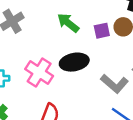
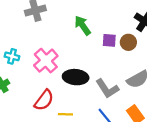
black ellipse: (74, 62) -> (76, 77), moved

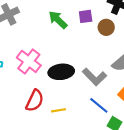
purple square: (109, 40) -> (86, 16), moved

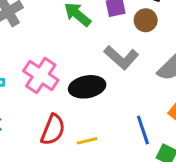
gray L-shape: (94, 77) -> (121, 57), moved
blue line: (99, 105) -> (143, 130), turned 36

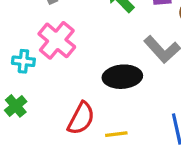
pink cross: (41, 76) -> (57, 40), moved

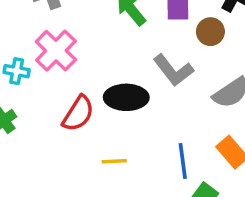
red semicircle: (81, 118) -> (78, 114), moved

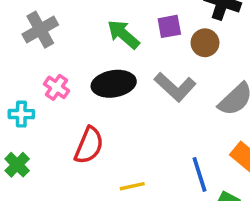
pink cross: (56, 51) -> (57, 87), size x0.6
black ellipse: (126, 97) -> (114, 84), moved

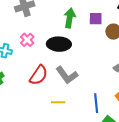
green arrow: (123, 34) -> (70, 18), turned 48
gray L-shape: (175, 87) -> (67, 75), moved

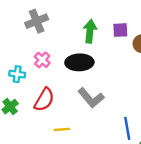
red semicircle: (39, 75) -> (44, 100), moved
yellow line: (58, 102) -> (62, 129), moved

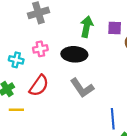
pink cross: (42, 60) -> (40, 49), turned 32
yellow line: (62, 129) -> (16, 110), moved

